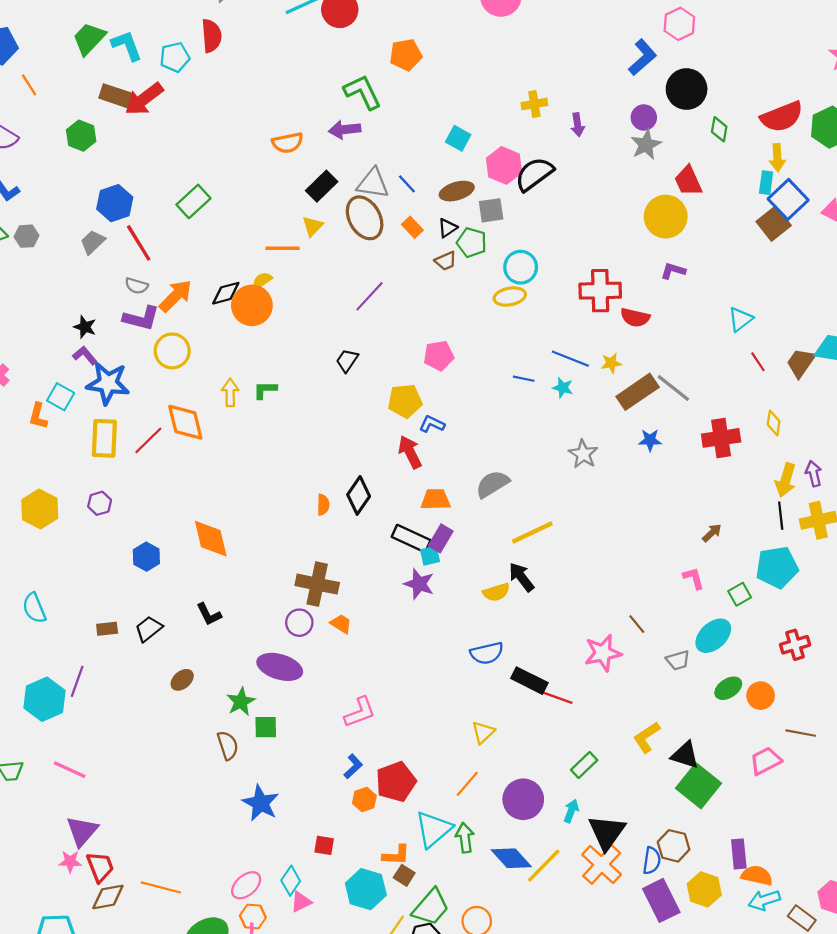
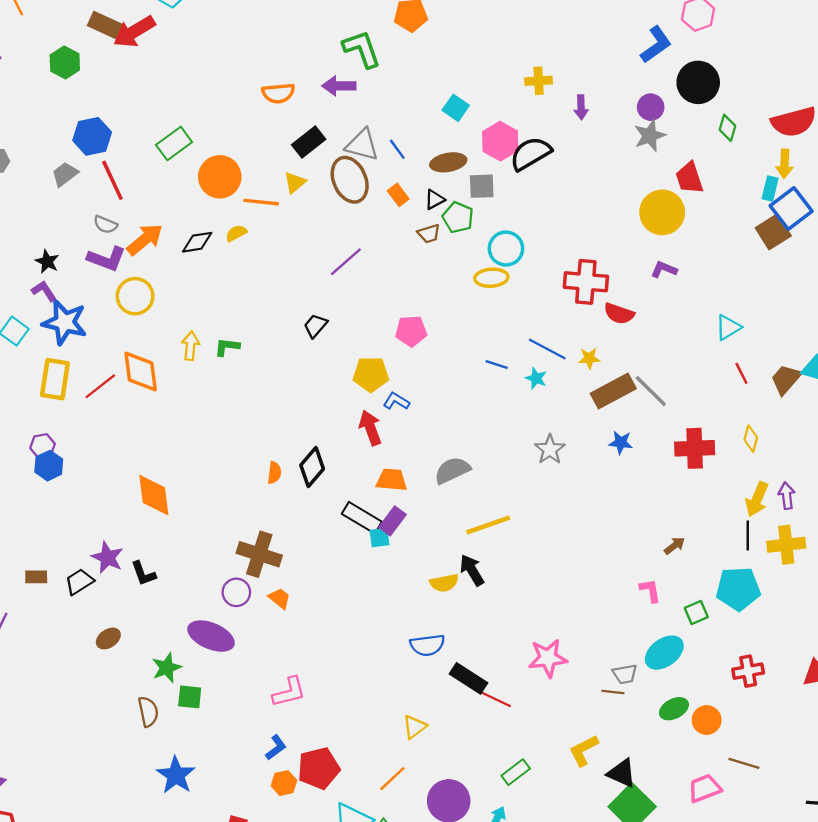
orange circle: (252, 305) -> (220, 177), moved
blue hexagon: (146, 557) -> (49, 466), moved
purple star: (419, 584) -> (107, 558), moved
brown line: (637, 624) -> (613, 692), moved, turned -50

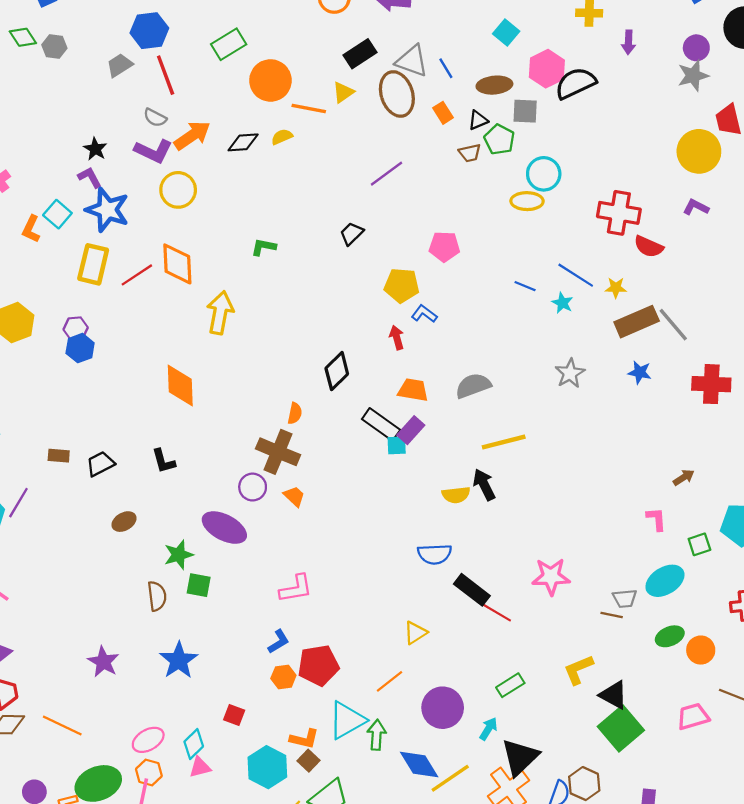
yellow arrow: (190, 346) -> (220, 313), moved, size x1.5
red arrow: (370, 428) -> (397, 338), size x0.7
orange semicircle: (274, 473) -> (295, 413), moved
purple star: (107, 558) -> (103, 662), moved

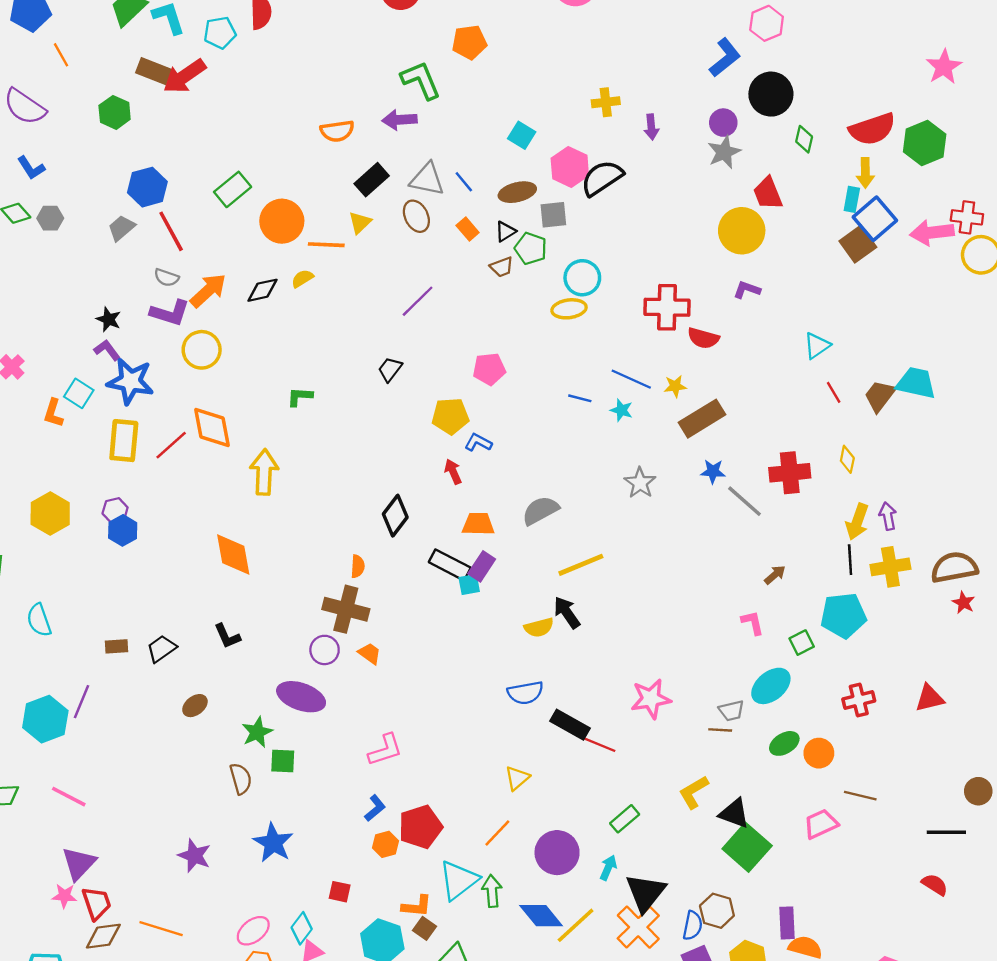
brown ellipse: (397, 94) -> (416, 216), size x0.7
gray line: (673, 325) -> (744, 501), moved

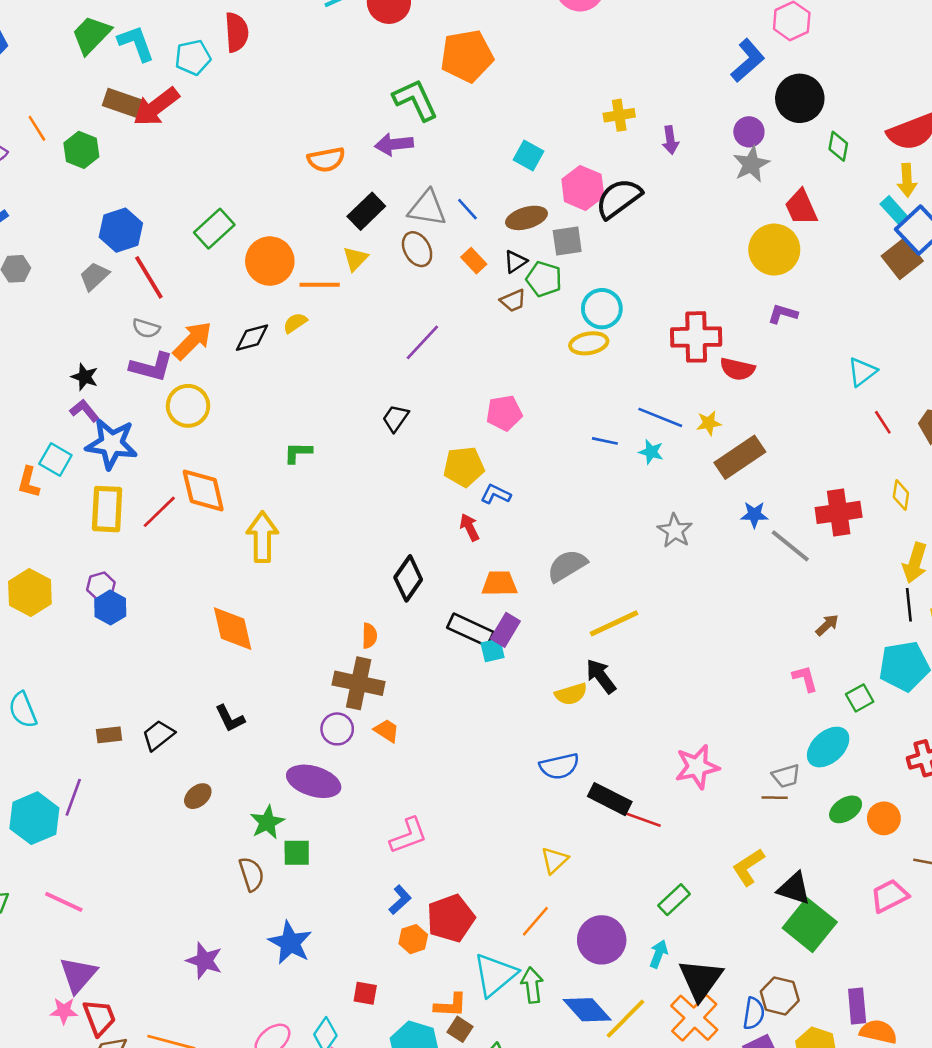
orange pentagon: (469, 42) -> (467, 56), size x1.4
orange line: (61, 55) -> (37, 128), moved
cyan rectangle: (852, 199) -> (894, 210), turned -50

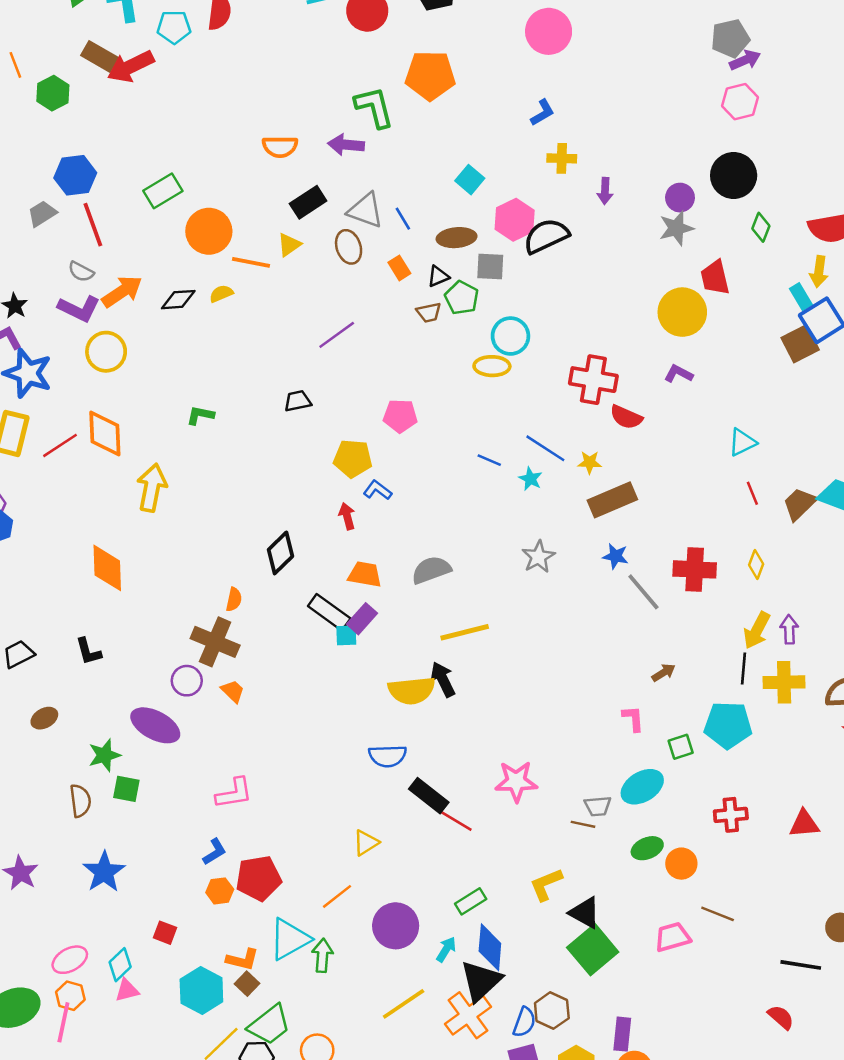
blue L-shape: (748, 61) -> (542, 113), moved, size x0.7
black trapezoid: (395, 418) -> (298, 401), turned 32
yellow semicircle: (571, 694) -> (412, 691), size x1.5
blue diamond: (587, 1010) -> (490, 947), moved, turned 36

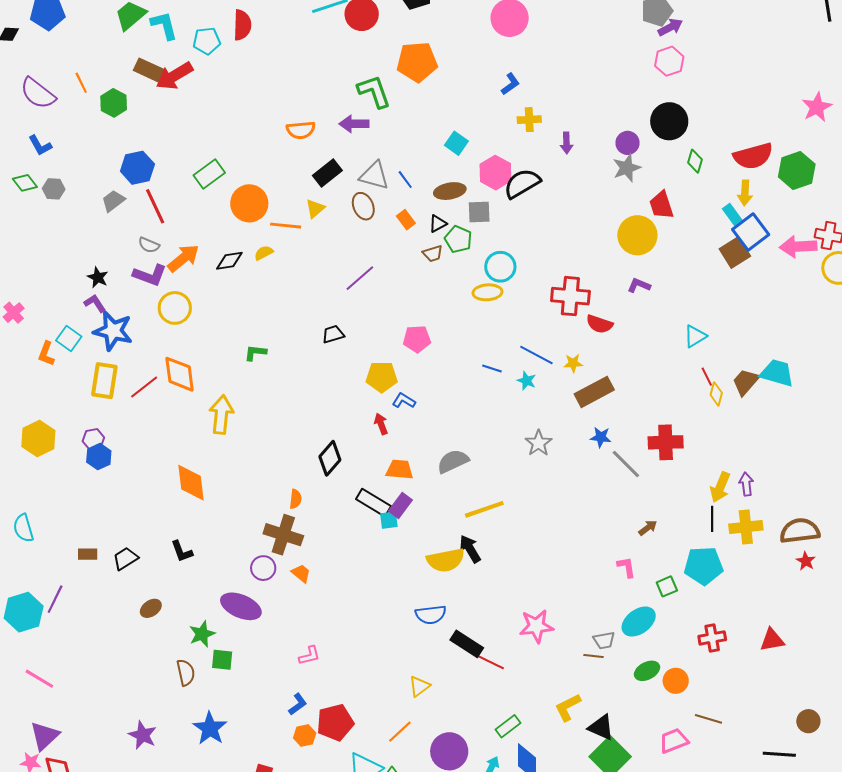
yellow diamond: (756, 565) -> (716, 394), moved
pink L-shape: (234, 793) -> (309, 656), size x0.7

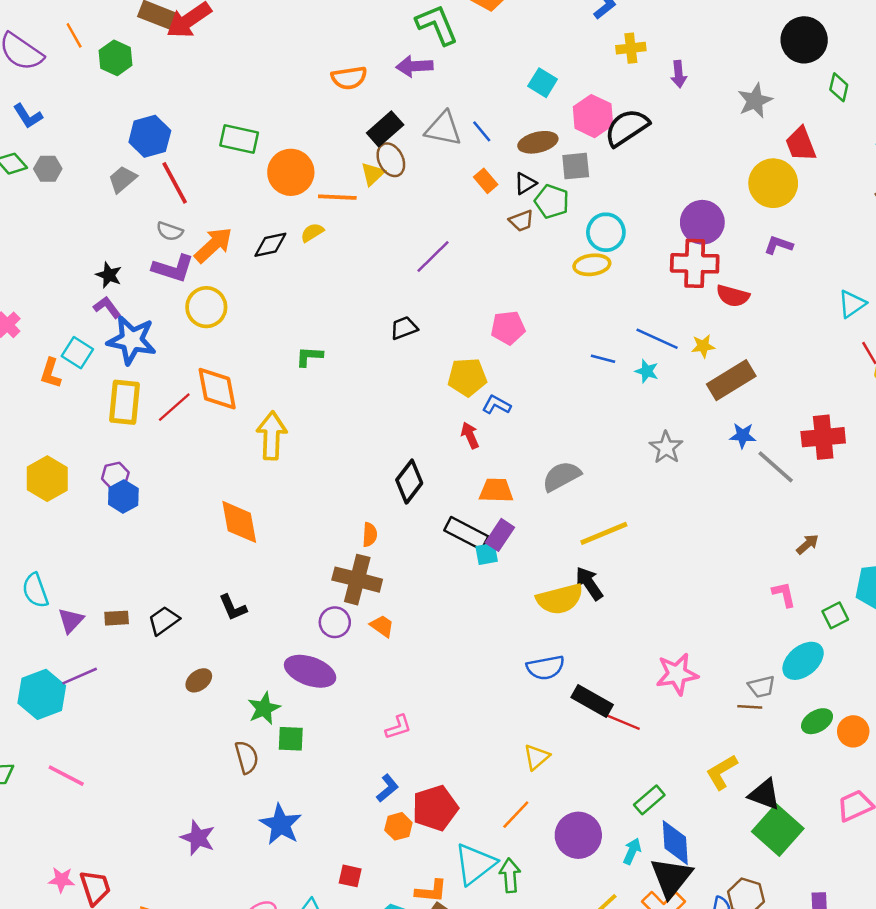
purple circle: (628, 143) -> (702, 222), moved, size x1.5
green rectangle: (209, 174) -> (239, 139), turned 52
brown ellipse: (363, 206) -> (391, 160), moved
purple line: (55, 599) -> (80, 676), turned 44
purple triangle: (45, 736) -> (71, 621), moved, size x0.7

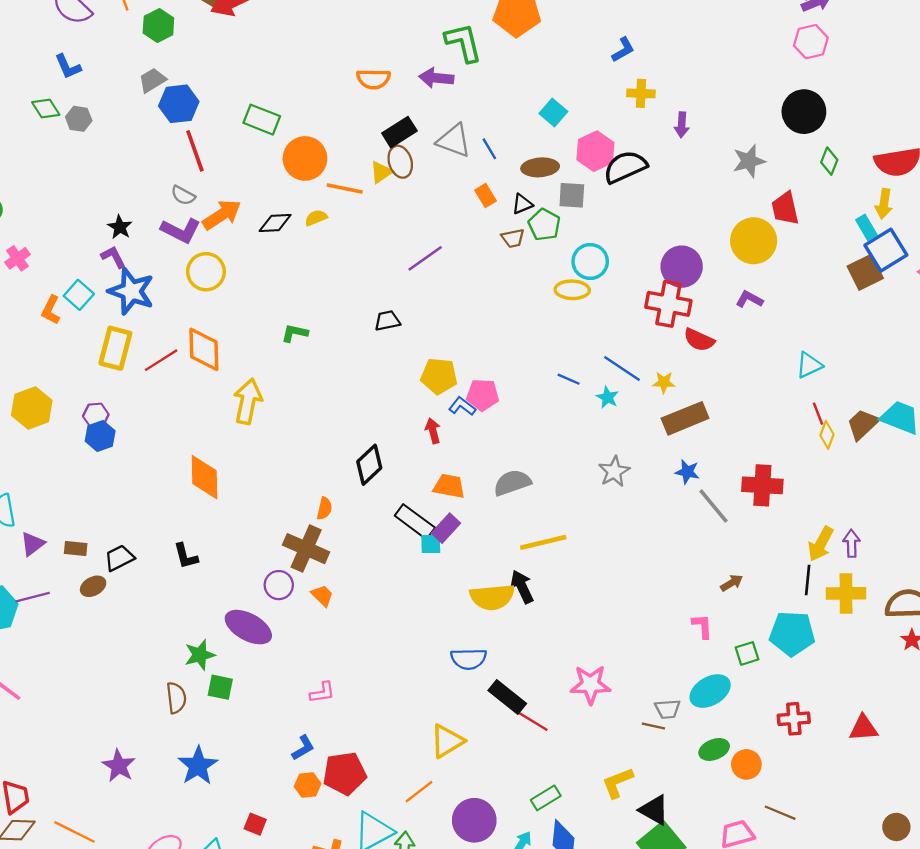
gray trapezoid: (122, 179) -> (152, 80), moved
pink pentagon: (508, 328) -> (483, 395), moved
brown ellipse: (199, 680) -> (93, 586), moved
yellow triangle: (537, 757) -> (447, 741), size x1.4

